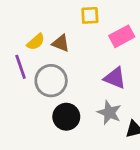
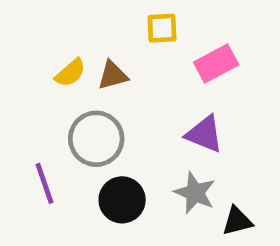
brown triangle: (61, 43) -> (113, 75), turned -36
purple line: (21, 67) -> (44, 183), moved

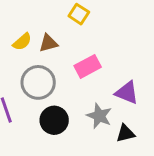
yellow square: (162, 28) -> (79, 14), turned 36
pink rectangle: (216, 63) -> (88, 66), moved
purple triangle: (204, 134) -> (127, 93), moved

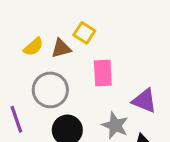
yellow square: (79, 14) -> (84, 33), moved
pink rectangle: (88, 66) -> (103, 73), turned -65

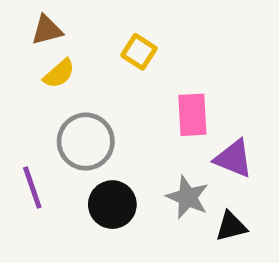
brown triangle: (61, 48) -> (47, 30), moved
pink rectangle: (103, 73) -> (192, 115), moved

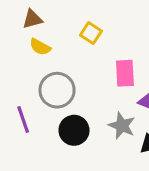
yellow semicircle: (59, 74) -> (40, 47), turned 70

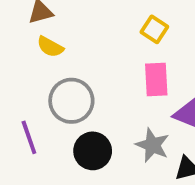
yellow square: (91, 33) -> (154, 29), moved

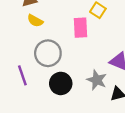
pink rectangle: (156, 80) -> (80, 28), moved

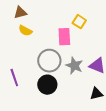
gray circle: (48, 53) -> (49, 61), moved
gray star: (97, 80) -> (74, 66), moved

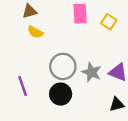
yellow square: (79, 22) -> (109, 22), moved
pink rectangle: (64, 37) -> (80, 14), moved

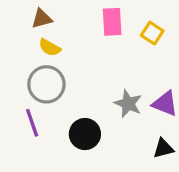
gray circle: (63, 66) -> (46, 84), moved

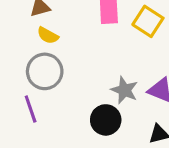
yellow square: (152, 33) -> (148, 21), size x1.4
black circle: (85, 134) -> (106, 120), moved

